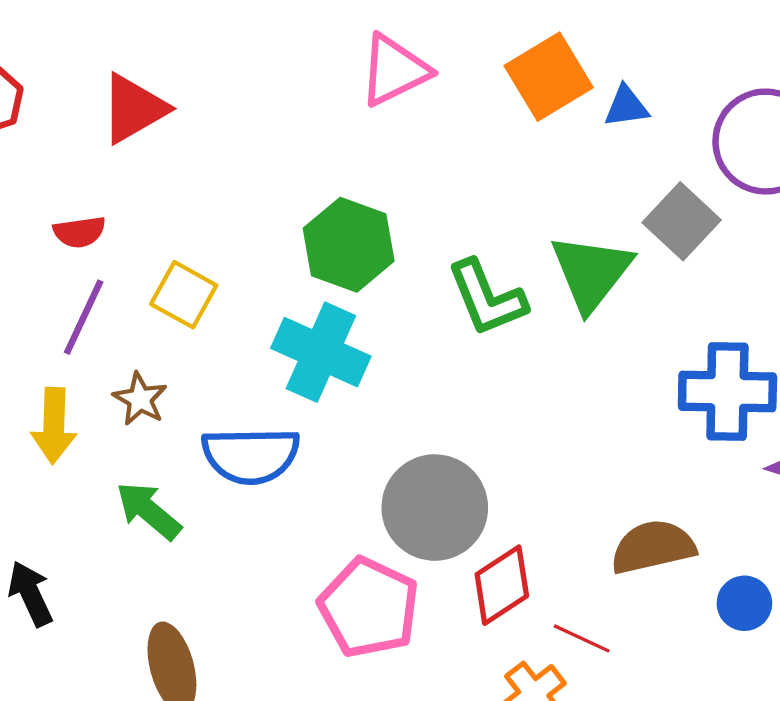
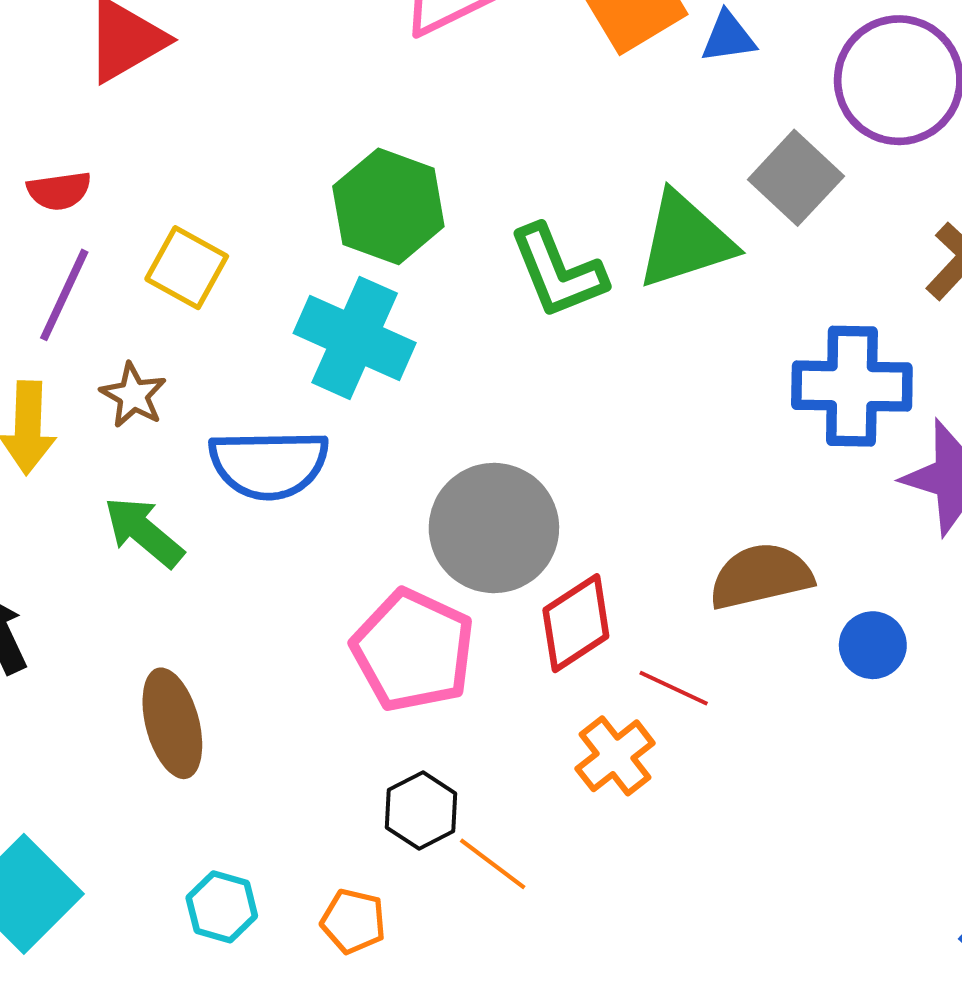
green triangle: (591, 272) -> (685, 240), turned 34

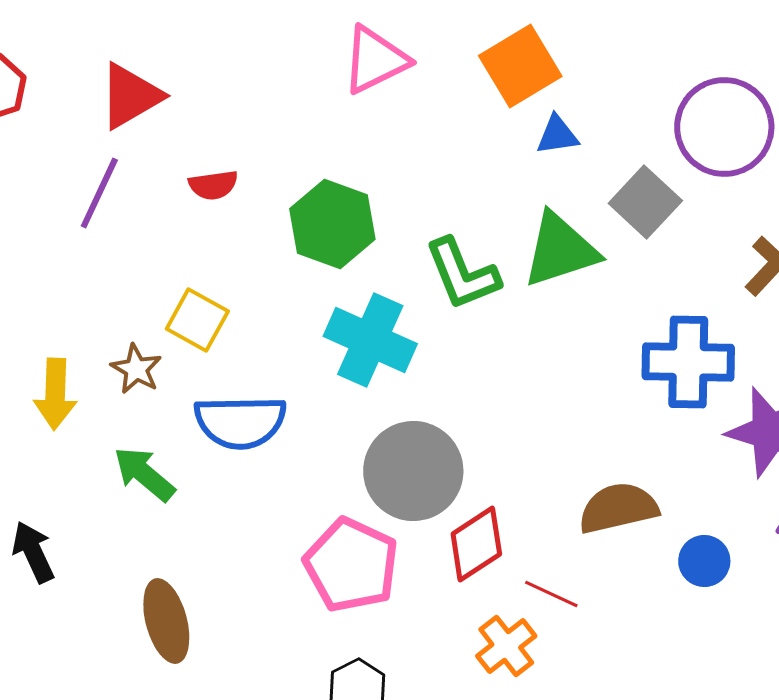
blue triangle: (728, 37) -> (557, 135), moved
red semicircle: (59, 191) -> (213, 185), moved
yellow square: (187, 268) -> (197, 320), moved
purple line: (64, 295) -> (99, 193), moved
cyan cross: (355, 338) -> (370, 340), moved

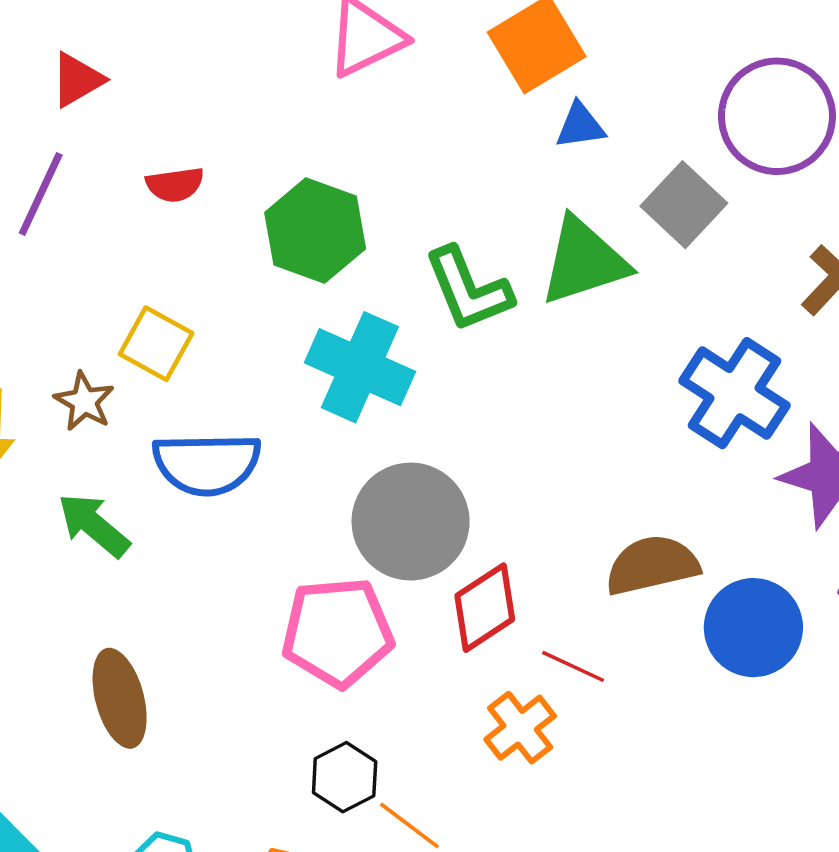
red triangle: (130, 96) -> (77, 80), size x0.7
blue cross: (688, 362) -> (735, 393), turned 32
blue circle: (704, 561) -> (753, 628), size x1.6
pink pentagon: (351, 565) -> (338, 632), turned -30

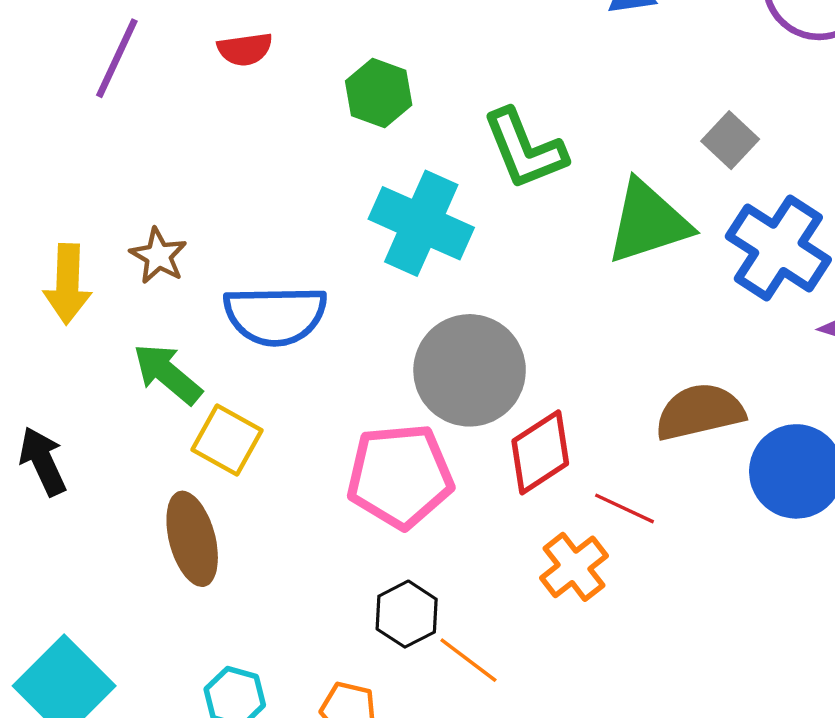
gray square: (684, 205) -> (730, 140), moved, size x0.7
green hexagon: (315, 231) -> (379, 93), size x0.7
green triangle: (584, 261) -> (648, 222), moved
yellow square: (156, 344) -> (227, 440), moved

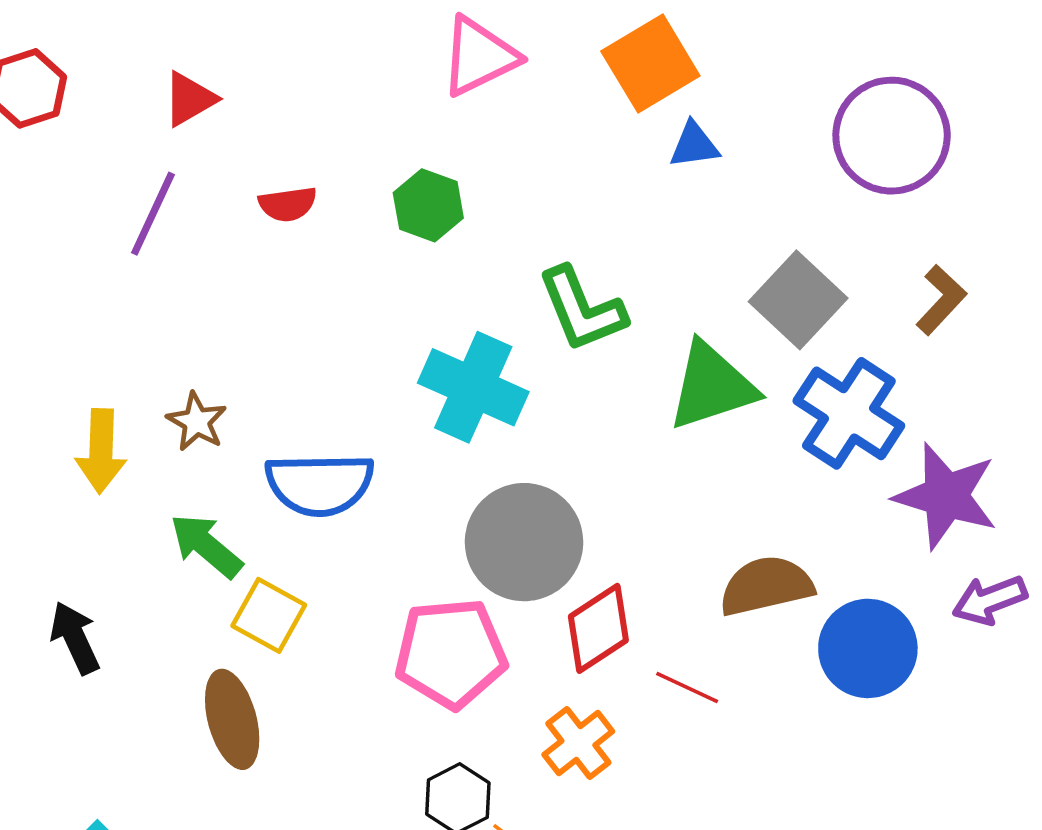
green hexagon: (379, 93) -> (428, 205), moved
gray square: (730, 140) -> (798, 300), size x1.6
orange cross: (574, 567) -> (578, 743), moved

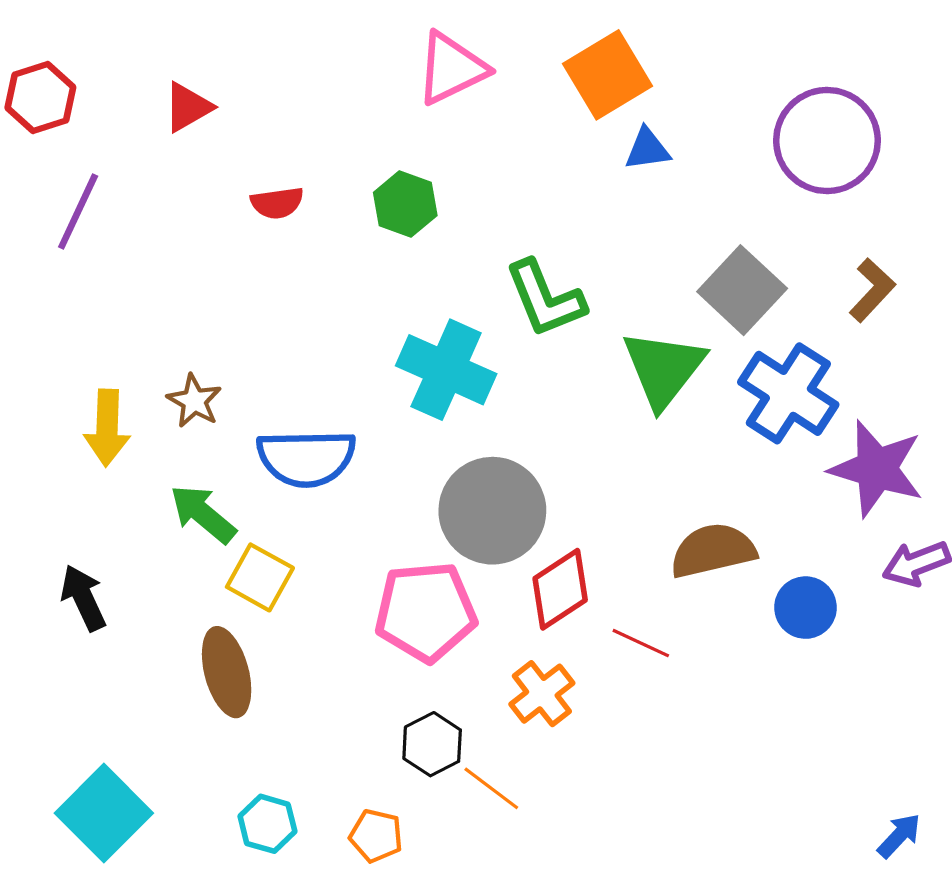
purple line: (153, 214) -> (78, 212), moved
green triangle: (712, 386) -> (663, 369), turned -34
blue circle: (868, 648) -> (806, 608), size x0.7

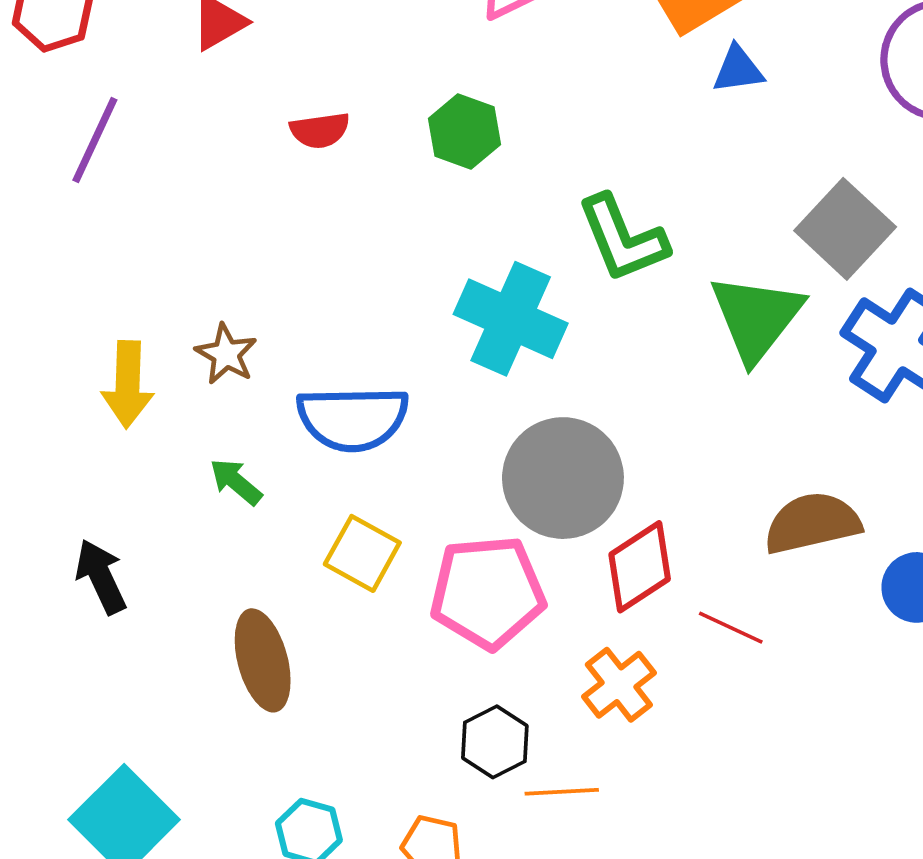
green arrow: (203, 514) -> (236, 482), size x0.7
yellow square: (260, 577) -> (362, 553), moved
orange line: (491, 788) -> (562, 792), turned -40

